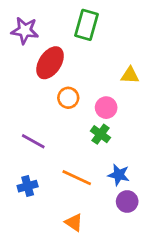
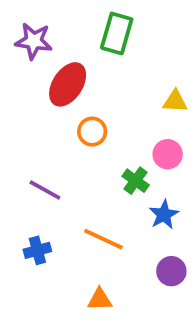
pink circle: (106, 108) -> (168, 154), moved
blue star: (119, 175) -> (164, 215), moved, turned 30
orange triangle: (74, 223) -> (100, 299), turned -36

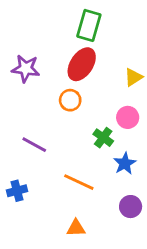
purple star: (34, 41) -> (26, 69), moved
red ellipse: (68, 84) -> (82, 64), moved
yellow triangle: (175, 101) -> (133, 77), turned -36
blue cross: (37, 250) -> (17, 191), moved

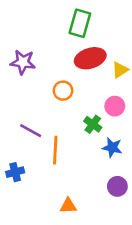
red ellipse: (82, 64) -> (90, 58), moved, turned 40
blue star: (125, 163) -> (112, 148), turned -30
orange line: (79, 182) -> (55, 150), moved, turned 68

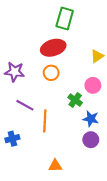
red ellipse: (90, 58) -> (53, 48), moved
purple star: (23, 62) -> (15, 72), moved
purple circle: (117, 186) -> (91, 140), moved

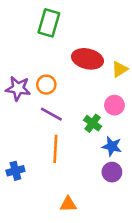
green rectangle: (65, 18) -> (49, 23), moved
red ellipse: (53, 48) -> (87, 59), moved, turned 30
orange circle: (51, 73) -> (46, 85), moved
purple line: (25, 105) -> (51, 114), moved

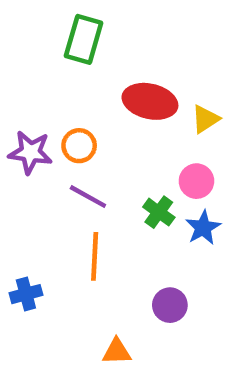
blue star: (112, 146) -> (203, 228), moved, turned 30
purple circle: (112, 172) -> (170, 305), moved

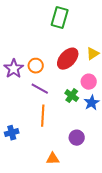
green rectangle: (84, 39) -> (60, 18), moved
red ellipse: (150, 101) -> (68, 59), moved, turned -60
purple star: (30, 152) -> (14, 69), turned 30

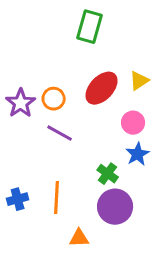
green cross: (72, 96) -> (108, 174), moved
orange line: (43, 116) -> (57, 198), moved
purple circle: (77, 138) -> (115, 207), size x1.5

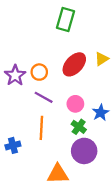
pink circle: (133, 123) -> (75, 104), moved
orange line: (57, 198) -> (41, 128), moved
orange triangle: (79, 238) -> (58, 174), size x1.5

